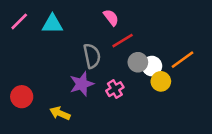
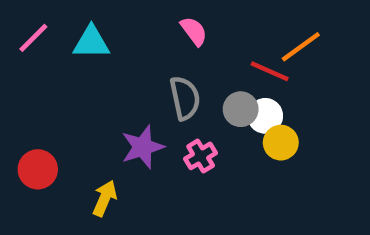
red line: (123, 41) -> (270, 71), moved, turned 55
gray semicircle: (92, 56) -> (185, 98), moved
orange line: (183, 60) -> (301, 47), moved
yellow arrow: (60, 113) -> (105, 198), turned 90

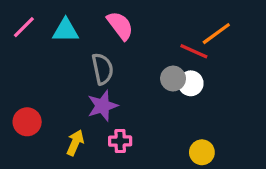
pink semicircle: (194, 31) -> (120, 26), moved, size x1.4
gray semicircle: (185, 98) -> (102, 69), moved
yellow circle: (281, 143) -> (202, 152), moved
pink cross: (201, 156) -> (120, 141), moved, turned 30

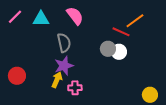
yellow arrow: (75, 143) -> (57, 80), moved
yellow circle: (202, 152) -> (150, 95), moved

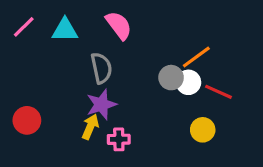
orange line: (135, 21) -> (196, 57), moved
red line: (121, 32) -> (219, 92), moved
yellow circle: (150, 95) -> (203, 130), moved

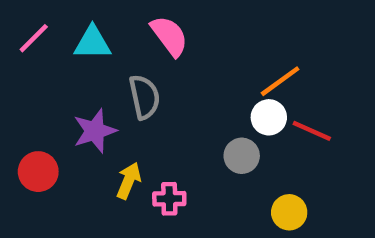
gray circle: (171, 78) -> (242, 156), moved
purple star: (101, 104) -> (95, 131), moved
yellow circle: (203, 130) -> (289, 212), moved

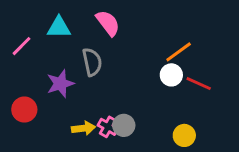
pink line: (34, 38) -> (21, 46), moved
gray circle: (242, 156) -> (124, 125), moved
yellow arrow: (129, 181) -> (83, 128), moved, turned 60
pink cross: (169, 199) -> (108, 127), turned 30

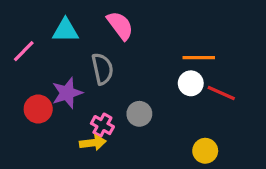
orange line: (179, 52) -> (199, 58), turned 36
red circle: (24, 110) -> (38, 109), moved
gray circle: (124, 125) -> (139, 114), moved
pink cross: (108, 127) -> (102, 125), moved

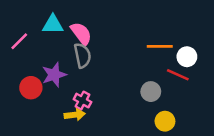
pink semicircle: (120, 26) -> (81, 34), moved
white circle: (191, 83) -> (187, 57), moved
gray circle: (139, 114) -> (151, 92), moved

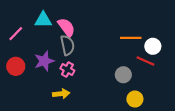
red circle: (31, 88) -> (16, 66), moved
pink cross: (82, 101) -> (67, 69), moved

